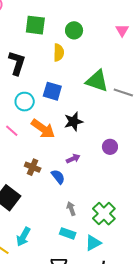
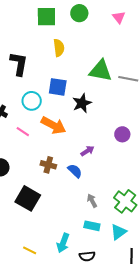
green square: (35, 25) -> (46, 17), moved
green circle: (74, 30) -> (79, 13), moved
black star: (73, 122) -> (82, 103), moved
cyan arrow: (23, 237) -> (63, 243), moved

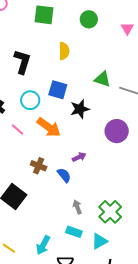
green square: (46, 17) -> (44, 15), moved
green triangle: (101, 71) -> (103, 79), size x0.7
purple circle: (122, 134) -> (117, 131), moved, size x1.5

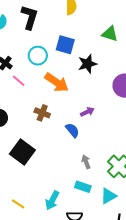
pink line: (18, 130) -> (19, 81), moved
brown cross: (39, 166) -> (42, 113), moved

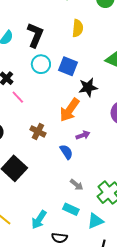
cyan circle: (38, 56) -> (41, 64), moved
orange arrow: (57, 82) -> (70, 110), moved, turned 85
gray arrow: (86, 162) -> (77, 185), turned 144

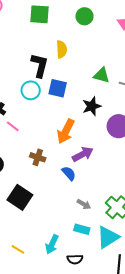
black L-shape: (35, 35) -> (40, 65), moved
black star: (88, 87) -> (92, 106), moved
purple arrow: (83, 135) -> (83, 154), size x1.5
cyan triangle: (95, 221) -> (108, 237), size x1.4

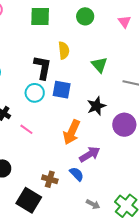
green triangle: (102, 75) -> (99, 65), moved, turned 36
pink line: (13, 126) -> (26, 129), moved
brown cross: (38, 157) -> (50, 179), moved

